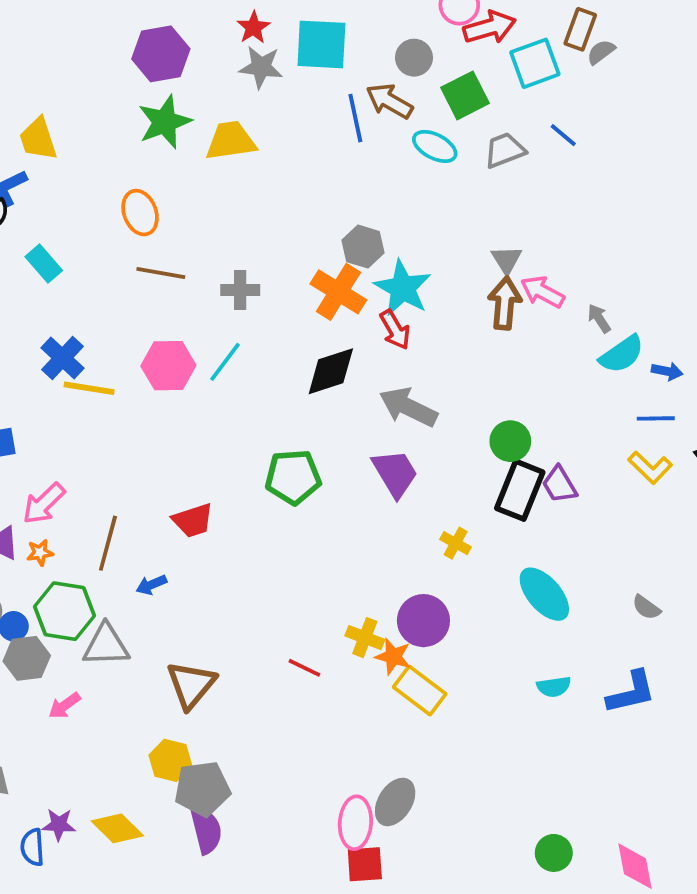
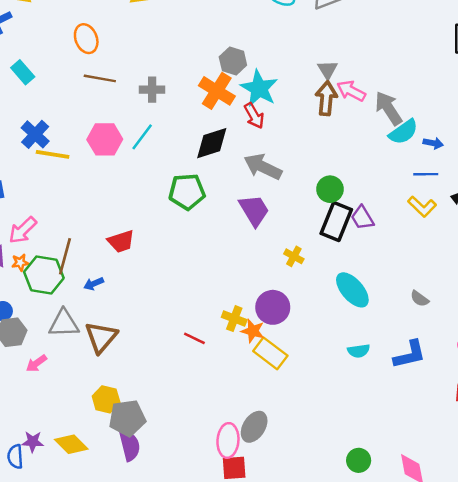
gray arrow: (599, 318) -> (388, 108), size x1.8
green pentagon: (293, 477) -> (187, 192), moved
green hexagon: (64, 611) -> (44, 275), moved
brown triangle: (191, 685) -> (101, 337), moved

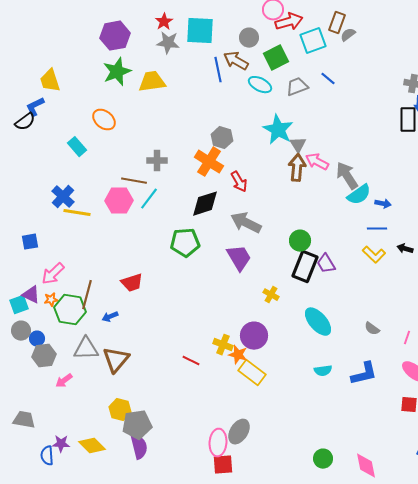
orange ellipse: (86, 39) -> (104, 120), turned -30
cyan rectangle: (23, 72) -> (77, 147), moved
brown line: (100, 78) -> (134, 181), moved
cyan star: (259, 88) -> (278, 130), moved

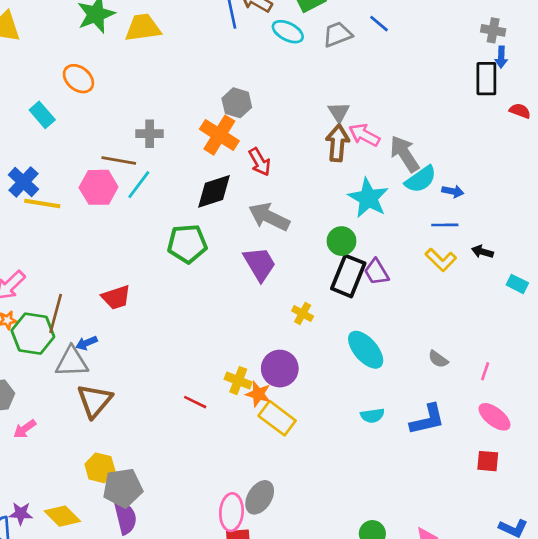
cyan star: (278, 130) -> (368, 198), moved
gray triangle: (86, 349) -> (72, 362), moved

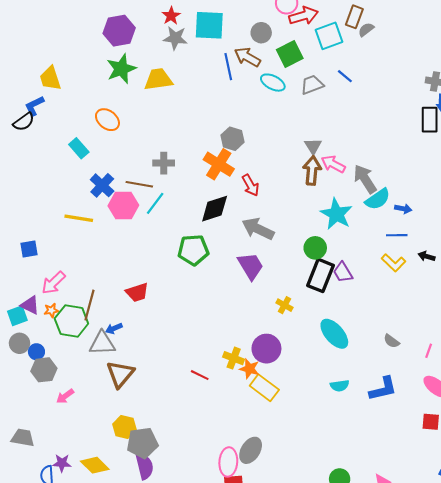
blue cross: (23, 182) -> (102, 185), moved

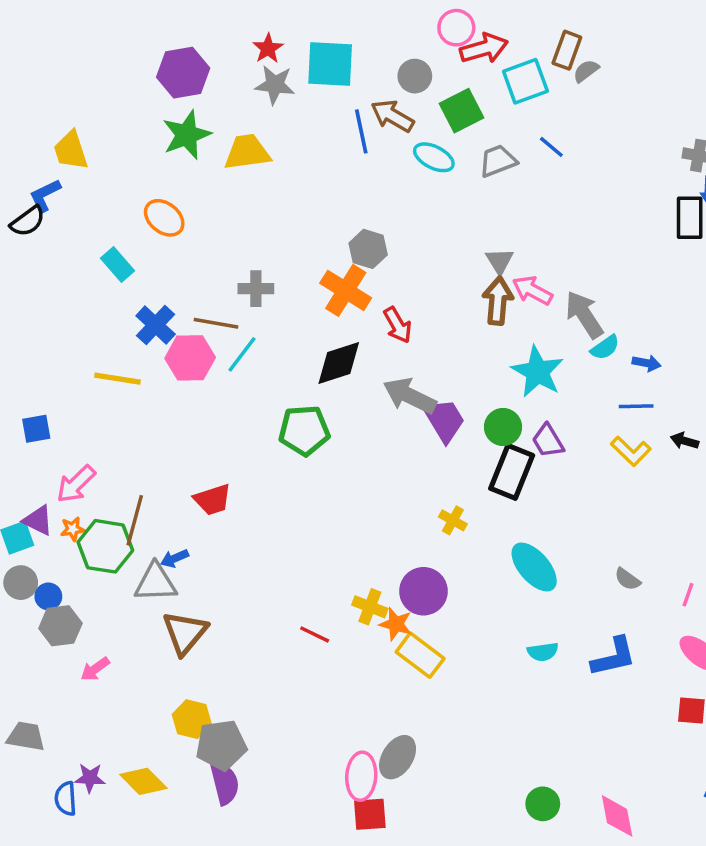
cyan semicircle: (378, 199) -> (605, 347), size x0.7
purple trapezoid: (251, 266) -> (444, 420), moved
purple trapezoid: (343, 272) -> (548, 441), moved

